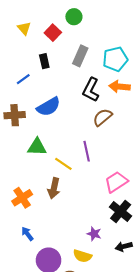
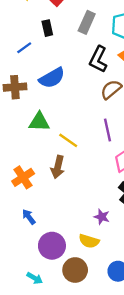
purple line: (87, 151) -> (108, 130), moved

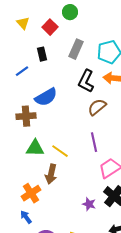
brown cross: (15, 87) -> (26, 116), moved
green triangle: (39, 122) -> (35, 148), moved
orange cross: (23, 177) -> (31, 193), moved
purple star: (102, 217) -> (89, 204), moved

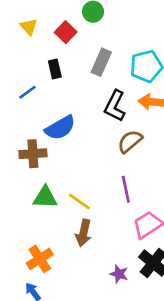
brown arrow: (51, 174) -> (83, 233), moved

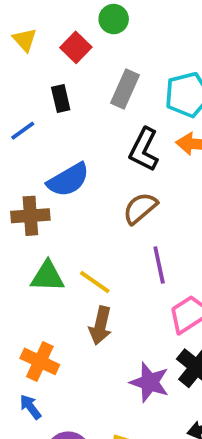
brown semicircle: (130, 141) -> (140, 208), moved
orange cross: (40, 259) -> (40, 361), turned -32
purple star: (119, 274) -> (150, 382), size x1.5

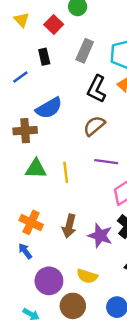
purple line: (159, 265) -> (106, 162), turned -70
yellow line: (95, 282) -> (66, 172), turned 48
brown arrow: (100, 326) -> (69, 226), moved

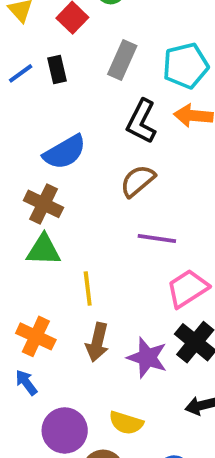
blue line: (20, 77) -> (21, 73), moved
brown cross: (25, 131) -> (44, 204), moved, turned 30
yellow line: (66, 172) -> (88, 288), moved

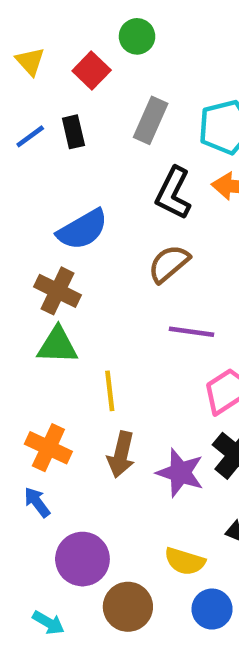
yellow semicircle: (126, 423) -> (185, 561), moved

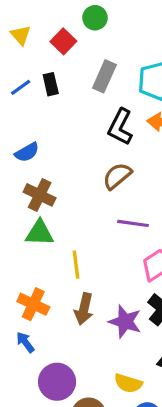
blue semicircle: (82, 230) -> (27, 152), moved, size x0.7

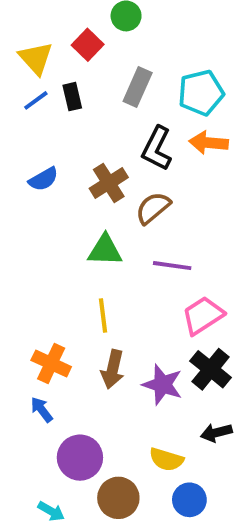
yellow triangle: (21, 35) -> (36, 58), moved, size x1.4
brown cross: (40, 195) -> (109, 183), moved, turned 32
green triangle: (40, 233) -> (105, 250), moved

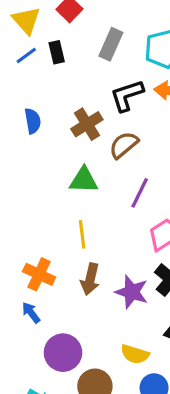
black L-shape: (157, 148) -> (127, 95), turned 45
blue semicircle: (43, 179) -> (33, 121), turned -70
purple line: (172, 266) -> (140, 193), turned -72

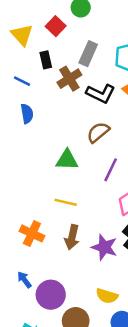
blue line: (26, 55) -> (22, 81), moved, turned 63
black L-shape: (127, 95) -> (101, 94), turned -136
brown cross: (87, 124) -> (69, 79), moved
yellow line: (82, 234) -> (66, 202), turned -70
blue arrow: (31, 313) -> (24, 280), moved

